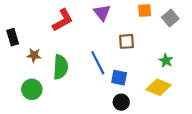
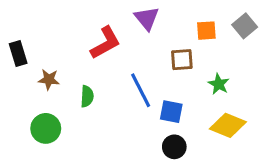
orange square: (145, 11) -> (206, 31), moved
red L-shape: (63, 20) -> (105, 43), moved
green star: (166, 61) -> (219, 84), moved
green semicircle: (61, 67) -> (87, 96), size x0.6

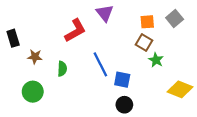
brown square: (182, 60) -> (144, 43), moved, turned 35
yellow diamond: (228, 125) -> (180, 89), moved

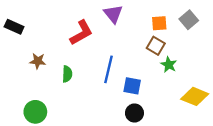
black rectangle: (13, 38) -> (14, 27), moved, turned -49
blue line: (100, 64) -> (109, 69), turned 40
green circle: (33, 92) -> (35, 112), moved

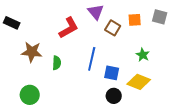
gray square: (189, 20) -> (160, 17), turned -35
brown square: (156, 46) -> (113, 28), moved
brown star: (38, 61) -> (32, 52), size x1.5
yellow diamond: (195, 96) -> (139, 82), moved

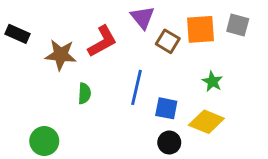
orange square: (135, 20) -> (201, 29), size x1.5
brown star: (32, 52) -> (61, 55), moved

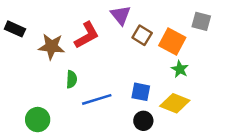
orange square: (201, 29) -> (172, 42), moved, turned 32
blue line: (137, 87) -> (97, 99), moved, turned 60

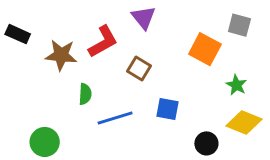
brown square: (142, 35) -> (139, 69), moved
green star: (180, 69) -> (236, 85), moved
yellow diamond: (175, 103) -> (244, 122), moved
black circle: (143, 121) -> (206, 143), moved

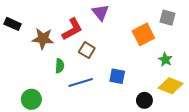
orange square: (205, 49) -> (143, 34), turned 35
brown square: (139, 69) -> (87, 50), moved

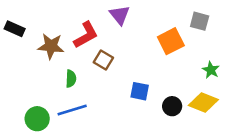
green star: (165, 60) -> (211, 70), moved
blue line: (81, 83) -> (72, 110), moved
black circle: (144, 100) -> (172, 106), moved

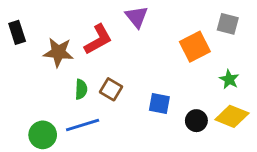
black rectangle: (15, 29) -> (17, 32), turned 48
brown square: (103, 60) -> (111, 89), moved
green star: (211, 70) -> (229, 79), moved

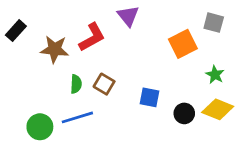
black rectangle: (17, 32) -> (16, 31), turned 60

